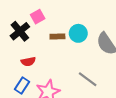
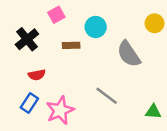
pink square: (38, 17) -> (56, 15), moved
cyan circle: (78, 33) -> (96, 27), moved

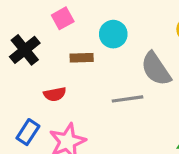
red semicircle: (37, 75) -> (55, 94), moved
gray line: (107, 96) -> (127, 99), moved, turned -45

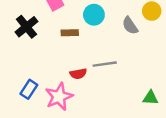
gray semicircle: (156, 69) -> (130, 26), moved, size x0.7
red semicircle: (55, 94) -> (78, 74), moved

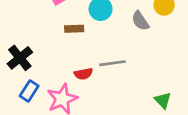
black cross: (26, 27) -> (20, 58), moved
green triangle: (150, 98) -> (163, 100), turned 42

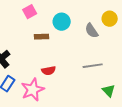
gray line: (112, 63) -> (93, 66), moved

